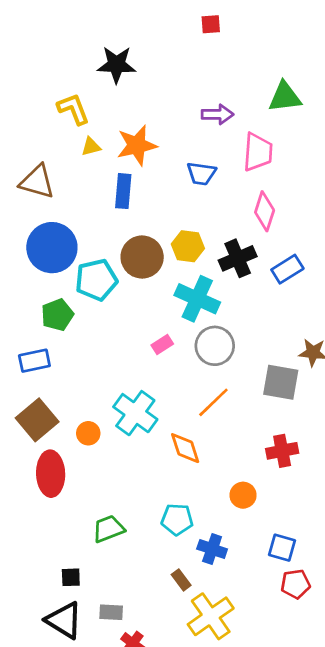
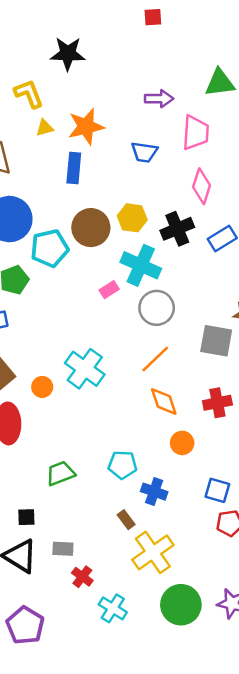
pink rectangle: (162, 344) -> (109, 290), moved
orange diamond: (185, 448) -> (164, 402), moved

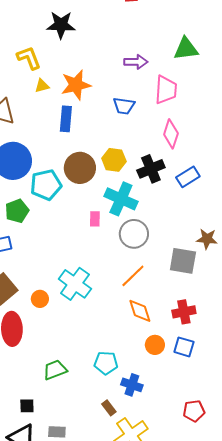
pink rectangle: (109, 290) -> (95, 219), turned -56
blue square: (217, 490) -> (184, 347), moved

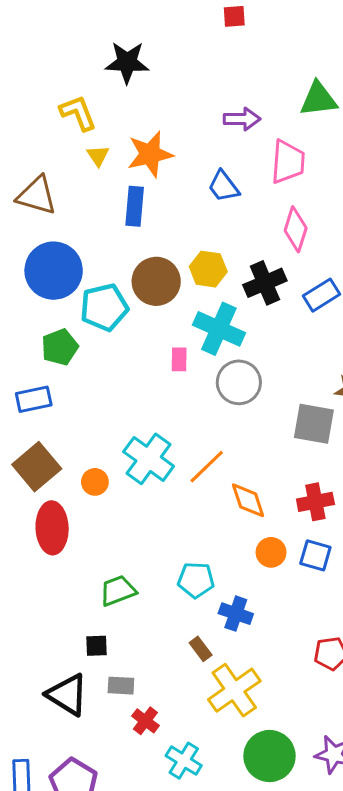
yellow triangle: (42, 86) -> (98, 156), turned -49
blue trapezoid: (124, 106) -> (224, 186), turned 45
orange line: (133, 276) -> (207, 467), moved
black square: (27, 406) -> (96, 646), moved

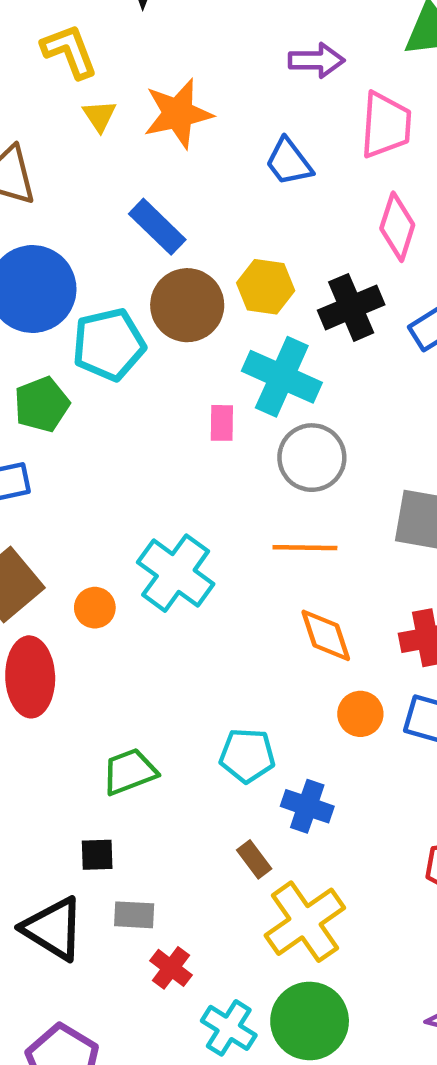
blue rectangle: (135, 206) -> (157, 227), moved, turned -51
orange line: (207, 467) -> (305, 548), moved, turned 45
green circle: (269, 756) -> (310, 1021), moved

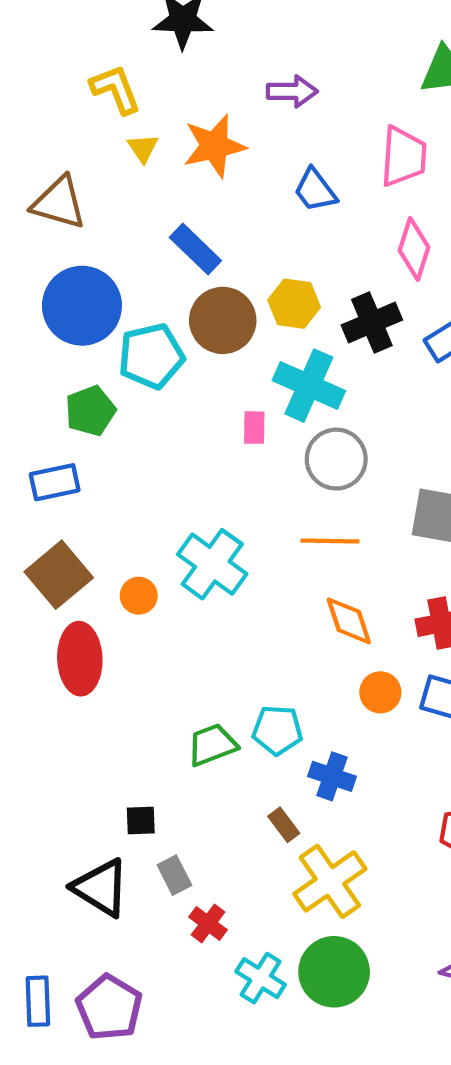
purple arrow: (316, 60) -> (292, 91), moved
green trapezoid: (129, 772) -> (212, 745), moved
gray rectangle: (134, 915) -> (174, 875), turned 60

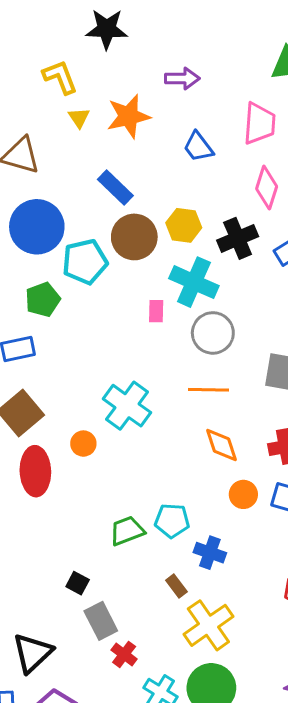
orange circle: (139, 596) -> (83, 444), moved
black square: (141, 820) -> (78, 583), turned 30
gray rectangle: (174, 875) -> (101, 621), size x1.4
black triangle: (101, 888) -> (32, 653), moved, turned 45

